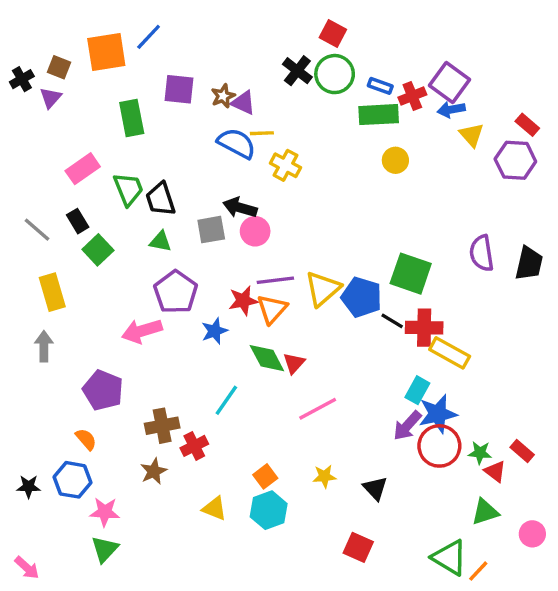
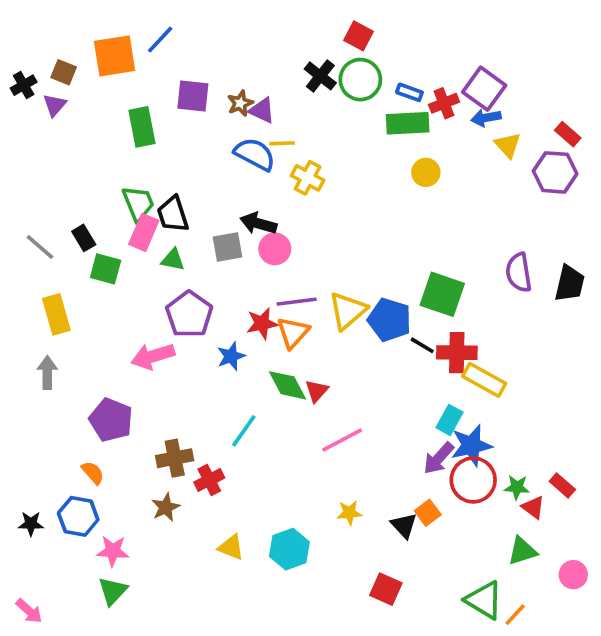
pink rectangle: (83, 169) -> (144, 232), moved, turned -32
green square: (98, 250) -> (106, 269), turned -32
orange square: (265, 476) -> (428, 513), moved

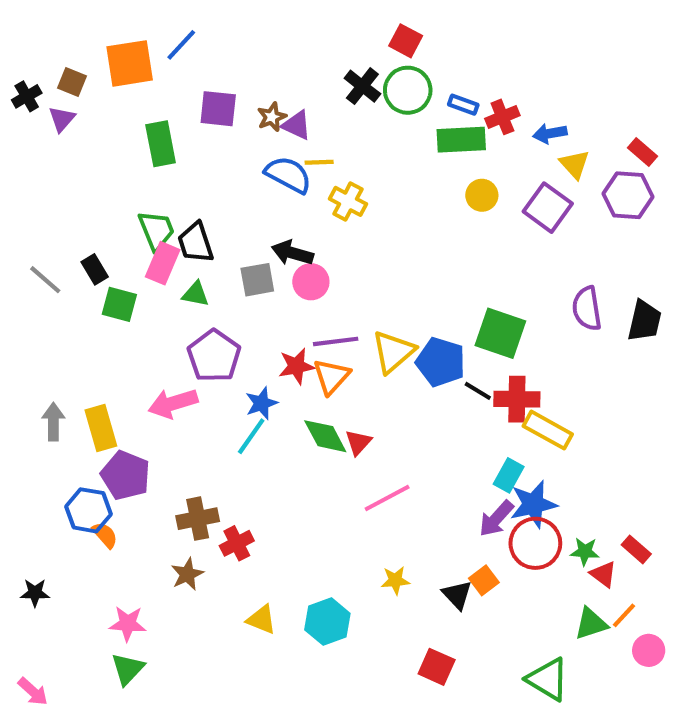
purple square: (484, 89) -> (548, 208), moved
yellow rectangle: (56, 314) -> (101, 428), moved
cyan line: (244, 431) -> (251, 436), moved
blue hexagon: (78, 516) -> (88, 510), moved
orange line: (515, 615) -> (624, 615), moved

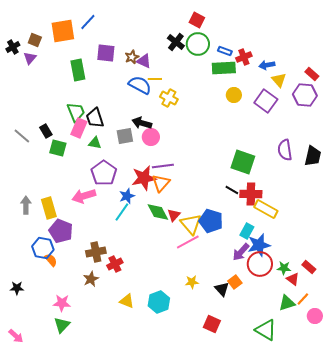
yellow triangle: (393, 352) -> (191, 224), moved, turned -30
blue pentagon: (441, 362) -> (211, 221), moved
red star: (296, 366) -> (144, 178), size x1.4

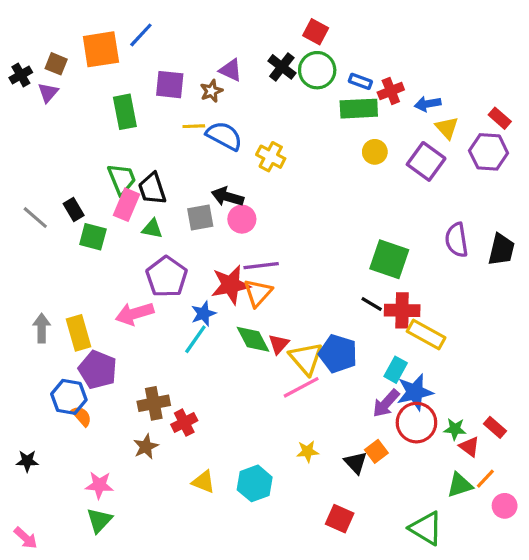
purple triangle: (144, 61) -> (231, 70), moved
yellow line: (155, 79) -> (194, 126), moved

